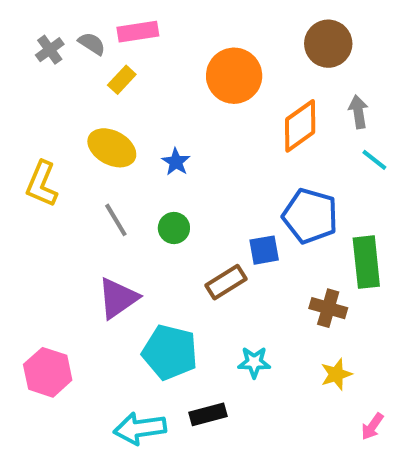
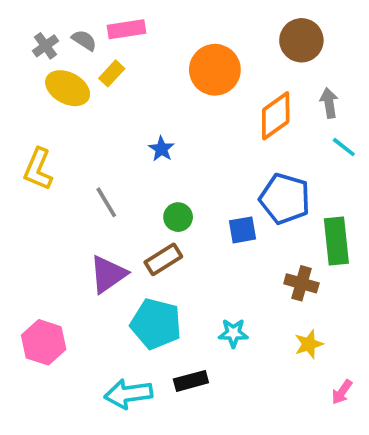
yellow ellipse: (112, 148) -> (68, 88), moved
green circle: (174, 228) -> (178, 217), moved
brown rectangle: (226, 282) -> (163, 259), moved

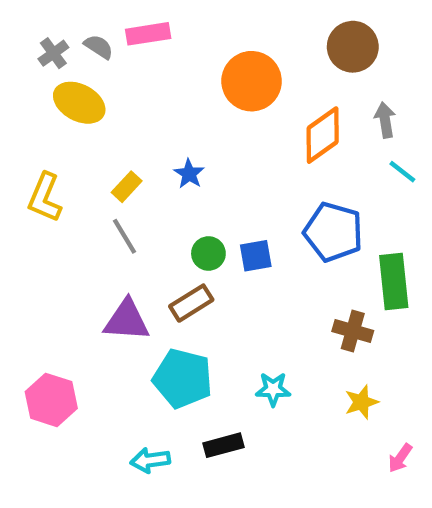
yellow rectangle: (112, 73) -> (127, 187), moved
blue square: (243, 230) -> (256, 256), moved
purple triangle: (108, 274) -> (127, 320), turned 39
cyan arrow: (128, 394) -> (150, 460), size x0.7

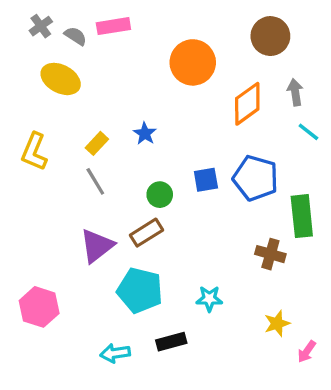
gray cross: (53, 53) -> (41, 26), moved
blue square: (256, 256) -> (206, 180), moved
purple triangle: (127, 320) -> (97, 246), turned -42
yellow star: (361, 402) -> (277, 323), moved

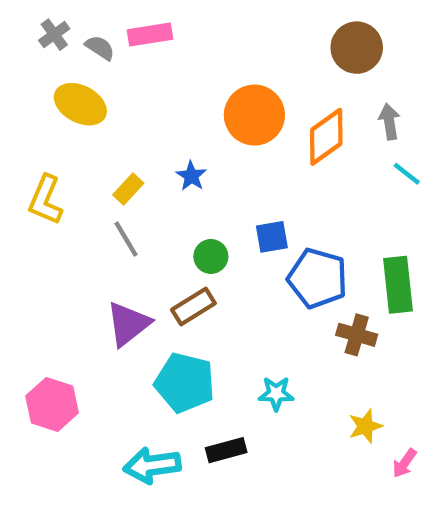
orange circle: (193, 62) -> (254, 115), moved
blue pentagon: (256, 178) -> (318, 278), moved
cyan arrow: (115, 353) -> (152, 465), size x1.4

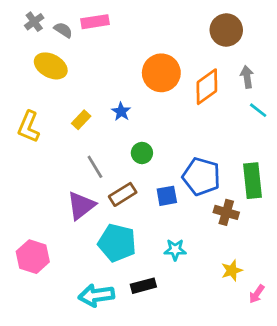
blue square: (272, 237) -> (167, 196), moved
gray line: (126, 239) -> (95, 167), moved
green circle: (211, 256) -> (142, 153), moved

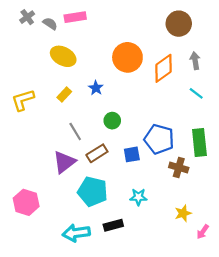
yellow ellipse: (51, 66) -> (63, 56), moved
cyan line: (258, 110) -> (196, 93), moved
yellow L-shape: (29, 127) -> (23, 100), turned 50

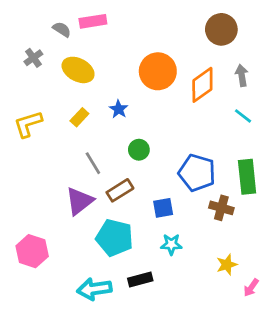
gray cross: (27, 17) -> (33, 58), moved
blue square: (132, 154) -> (163, 208), moved

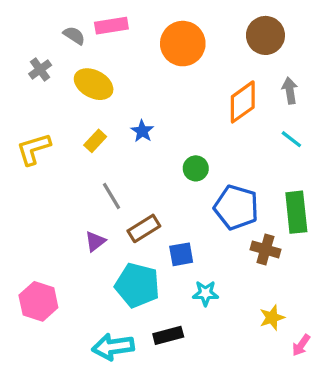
orange circle: (158, 71) -> (183, 44), moved
green circle: (139, 150) -> (196, 168), moved
purple triangle: (79, 201) -> (95, 241), size x0.6
blue square: (163, 208) -> (181, 254), moved

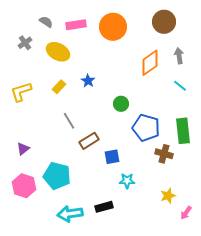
pink rectangle: (111, 26) -> (76, 25), moved
purple triangle: (95, 241) -> (23, 149), moved
cyan pentagon: (137, 285) -> (57, 176), moved

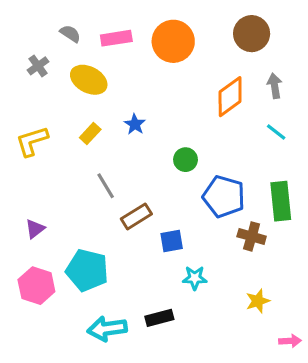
pink arrow: (186, 213) -> (290, 341), moved, turned -128

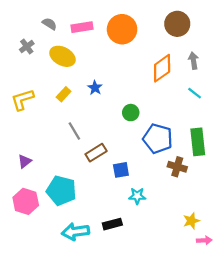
yellow star: (258, 301) -> (191, 221), moved

